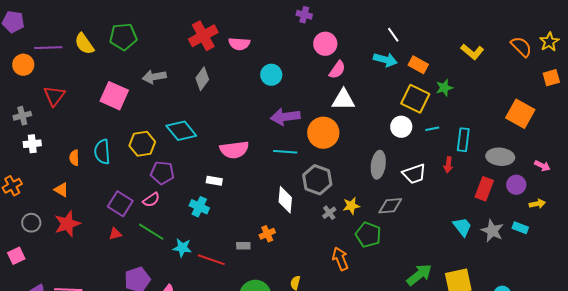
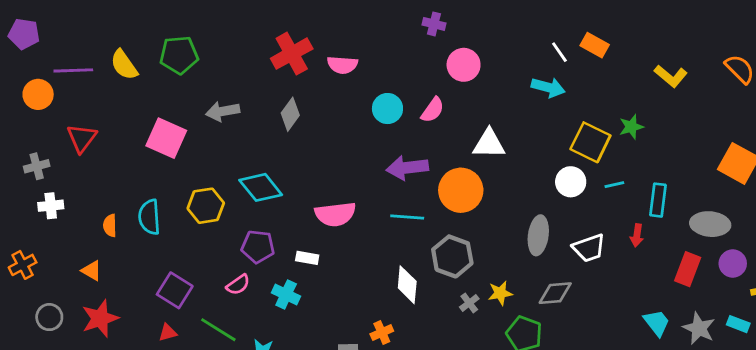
orange rectangle: (418, 65) -> (595, 45), moved
pink semicircle: (337, 70) -> (433, 110), moved
purple pentagon: (162, 173) -> (258, 247), moved
pink semicircle: (151, 200) -> (238, 285), moved

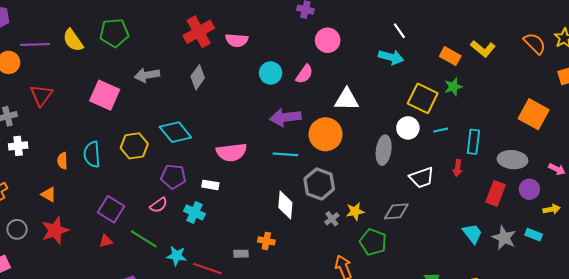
orange rectangle: (595, 45) -> (450, 56), moved
gray ellipse: (538, 235) -> (384, 150), moved
orange cross: (382, 333) -> (266, 241), turned 35

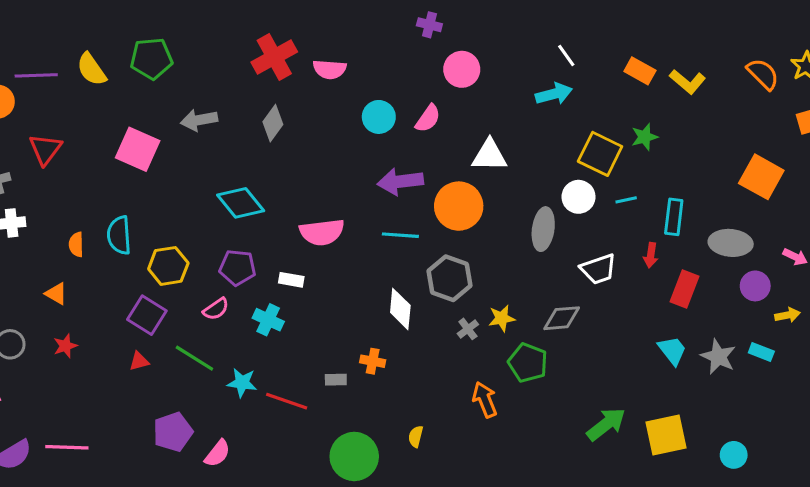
orange rectangle: (450, 56) -> (640, 71), moved
cyan arrow: (391, 57) -> (554, 94), turned -30
yellow hexagon: (134, 146) -> (168, 266), moved
red rectangle: (496, 193) -> (685, 289), moved
red star: (55, 230) -> (65, 346), size x0.6

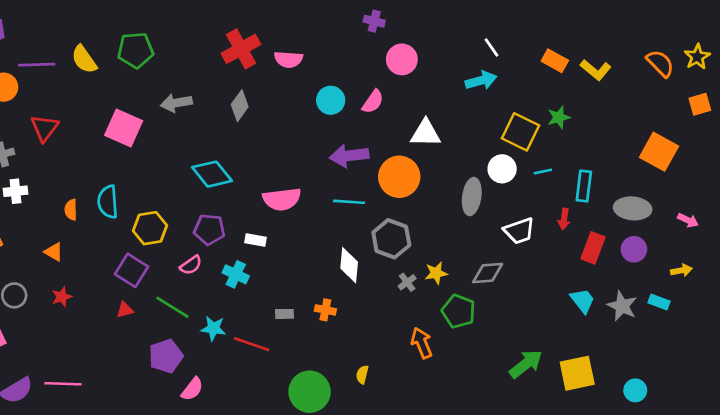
purple circle: (755, 286) -> (634, 249), moved
gray rectangle: (336, 380) -> (284, 314), moved
purple pentagon: (173, 432) -> (166, 356), moved

